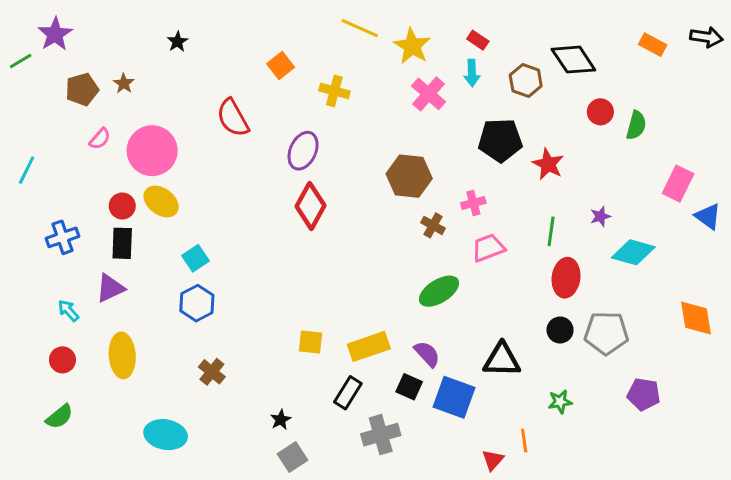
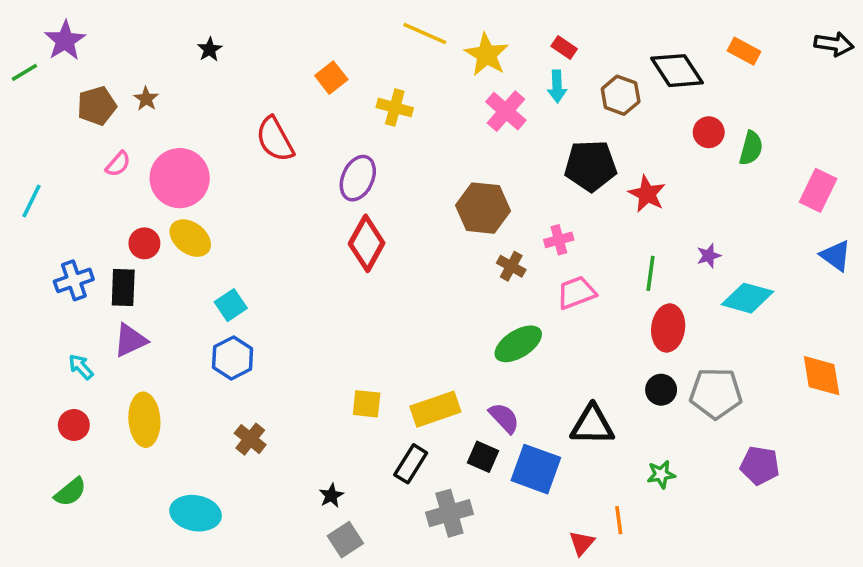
orange rectangle: (653, 45) -> (744, 51), moved
pink rectangle: (678, 184) -> (818, 190), moved
black rectangle: (122, 243) -> (123, 287), moved

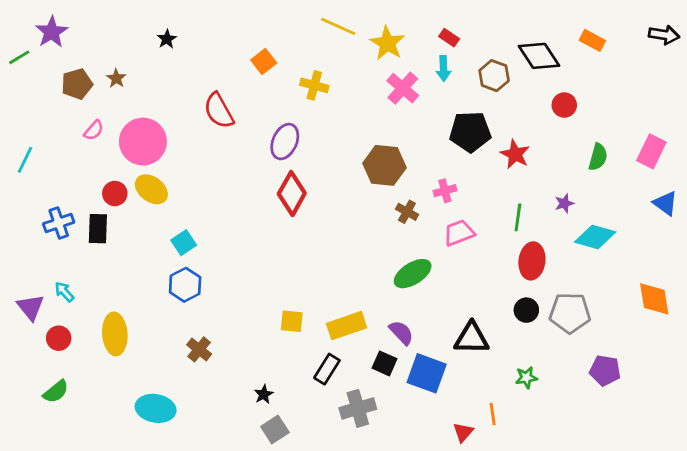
green semicircle: (751, 148) -> (598, 157), moved
purple triangle: (130, 340) -> (31, 307), moved, turned -44

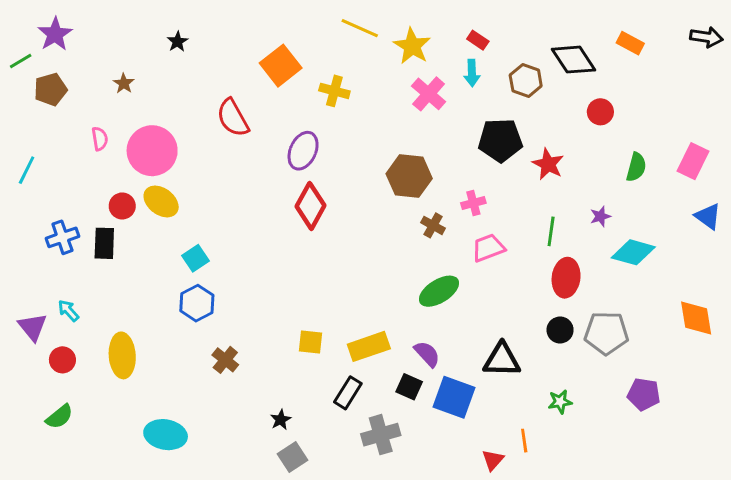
orange square: (264, 61) -> (281, 66), size x1.5
brown pentagon: (77, 84) -> (50, 89), moved
pink semicircle: (94, 130) -> (100, 139), turned -50
brown cross: (199, 349) -> (225, 360), moved

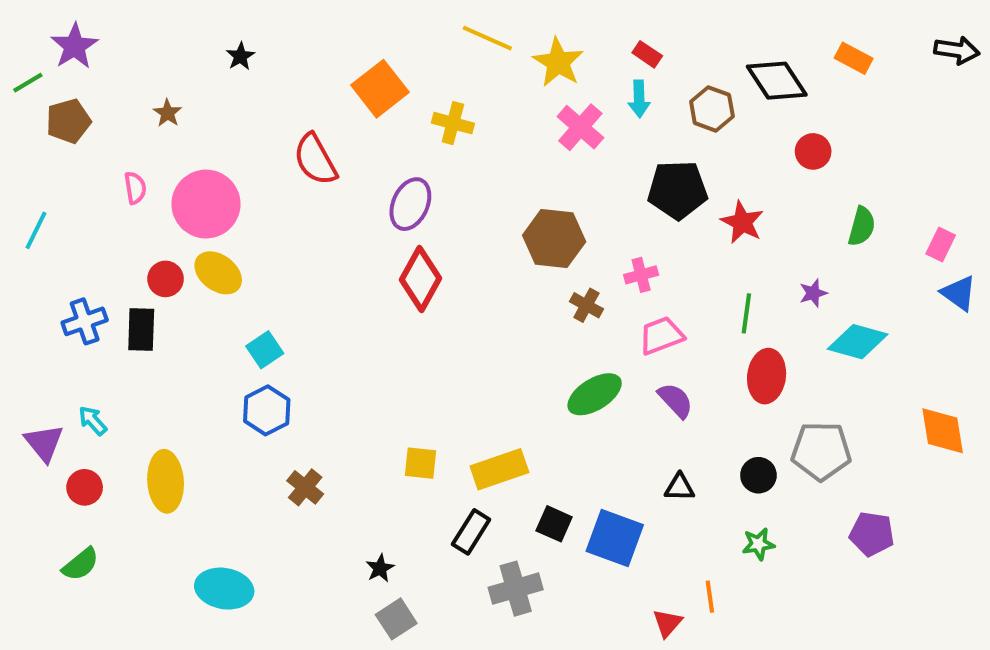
pink rectangle: (693, 161) -> (941, 245), moved, size x0.7
black circle: (560, 330) -> (758, 475), moved
purple semicircle: (427, 354) -> (675, 400), moved
black triangle: (502, 360) -> (680, 487), size x0.6

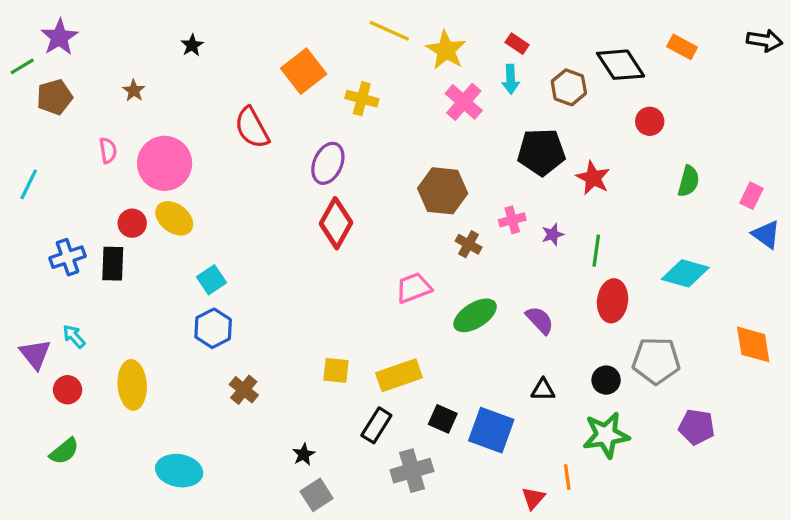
purple star: (813, 293) -> (553, 234), moved
pink trapezoid: (661, 336) -> (414, 288), moved
green star: (758, 544) -> (606, 435), size x1.8

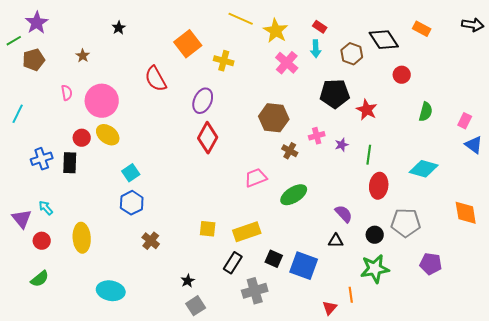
purple semicircle: (540, 320) -> (344, 214), moved

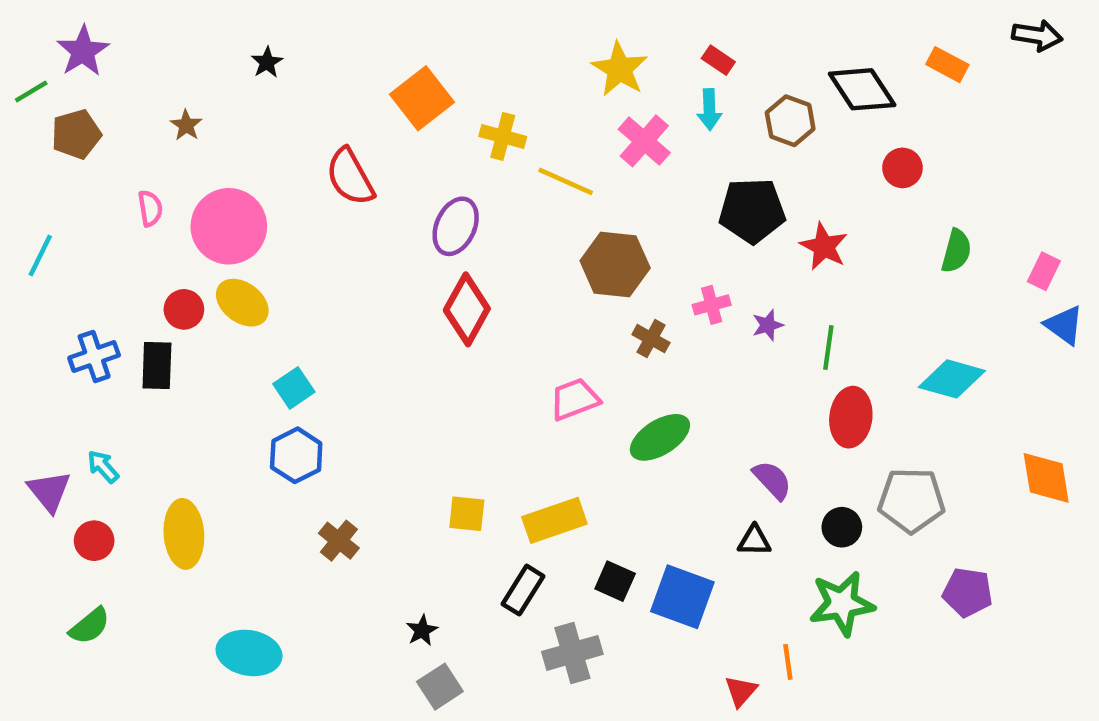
yellow line: (241, 19) -> (566, 181), moved
black arrow: (473, 25) -> (1037, 35), moved

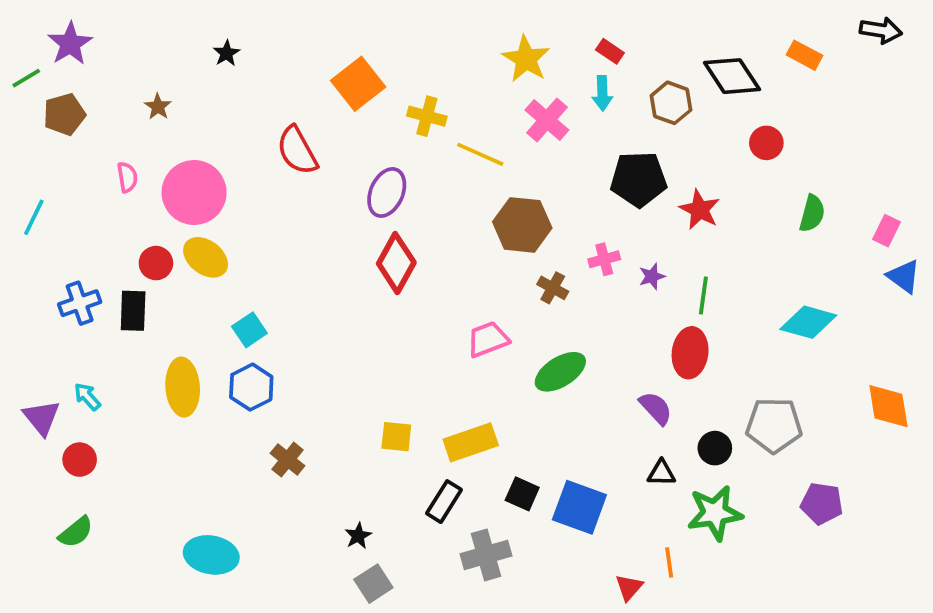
red ellipse: (851, 417) -> (690, 353), moved
yellow ellipse: (184, 534) -> (183, 387), moved
black triangle: (754, 541) -> (661, 473), moved

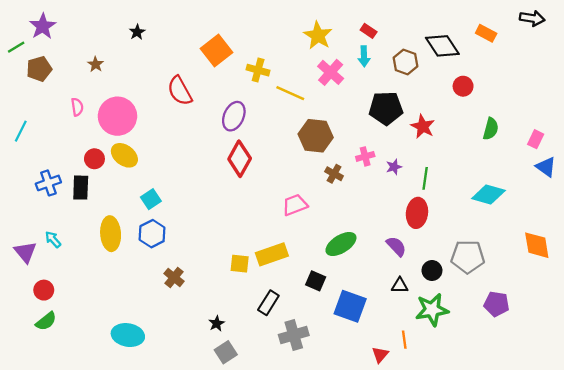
green ellipse: (560, 372) -> (341, 244), moved
yellow rectangle: (471, 442) -> (272, 254), moved
red circle: (80, 460) -> (44, 290), moved
black square: (522, 494) -> (316, 281), moved

